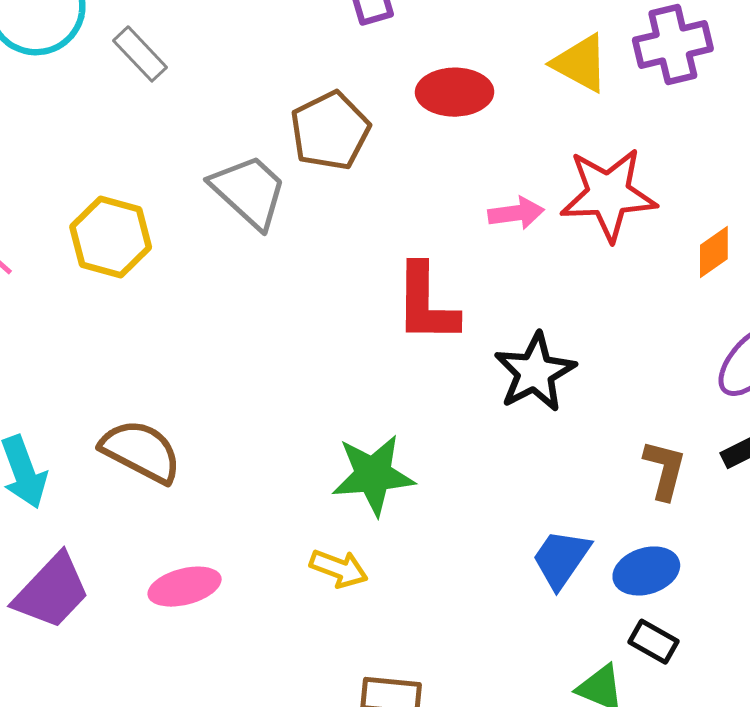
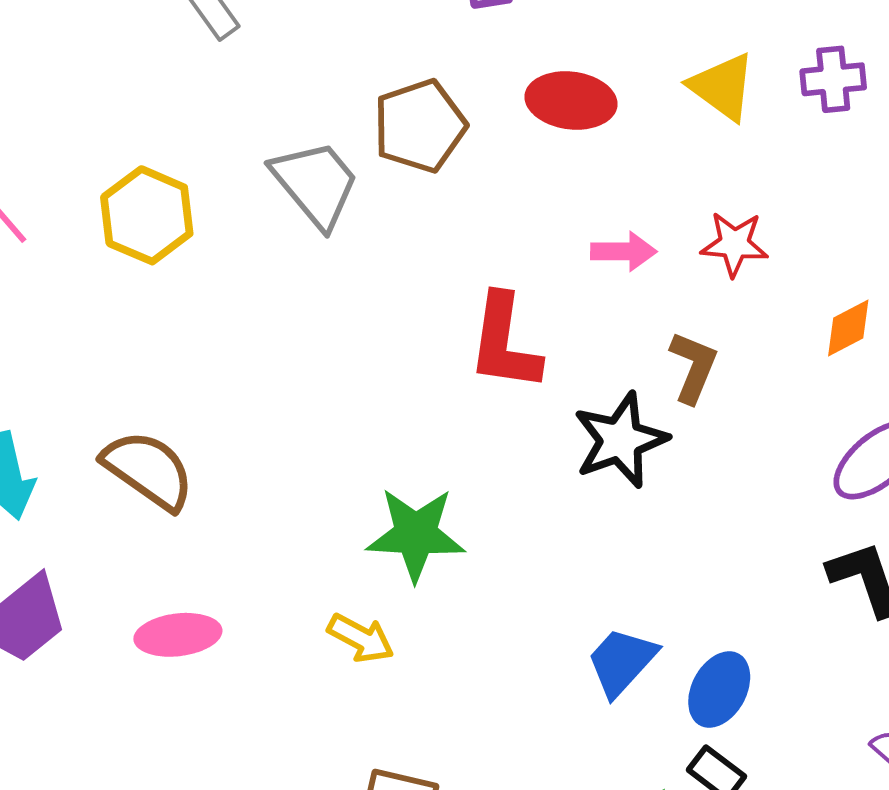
purple cross: (673, 44) -> (833, 79), size x0.7
red star: (608, 194) -> (734, 244), size x0.6
brown L-shape: (665, 470) -> (693, 367), moved
blue ellipse: (646, 571) -> (719, 689), turned -52

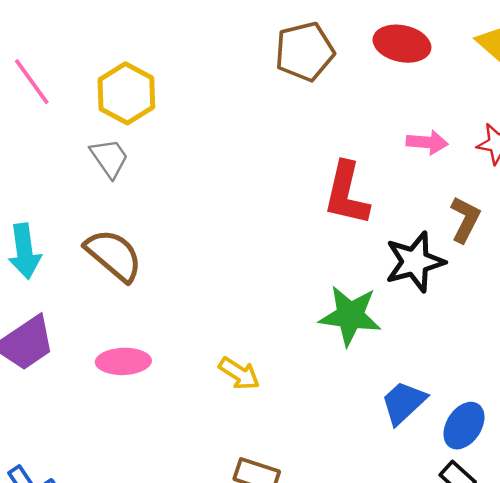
gray trapezoid: (316, 184) -> (109, 158), moved, size x0.7
green star: (416, 534) -> (350, 316), moved

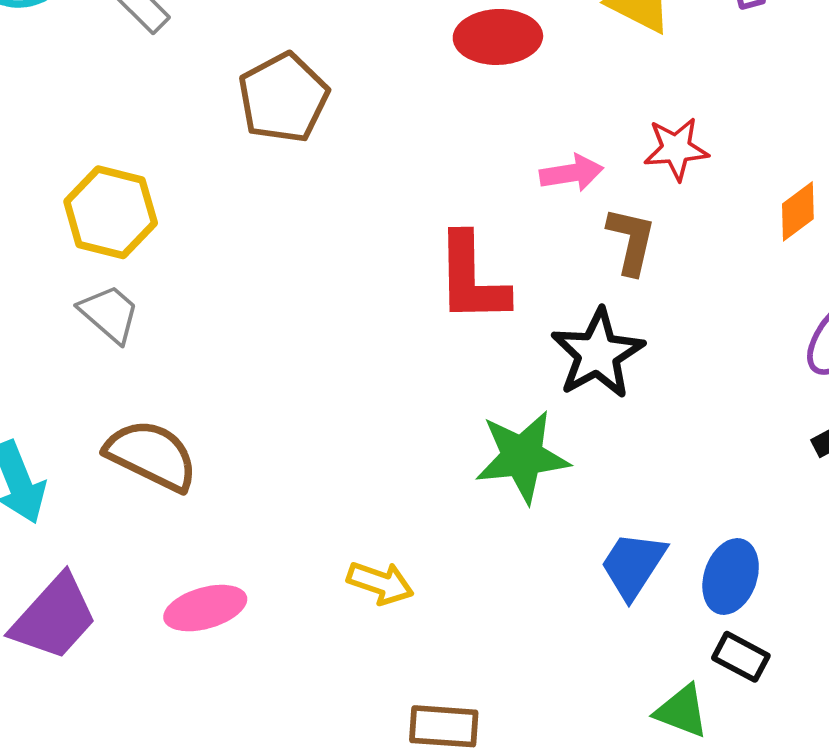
brown pentagon: (305, 52) -> (283, 98), moved
brown L-shape: (465, 220) -> (631, 241), moved

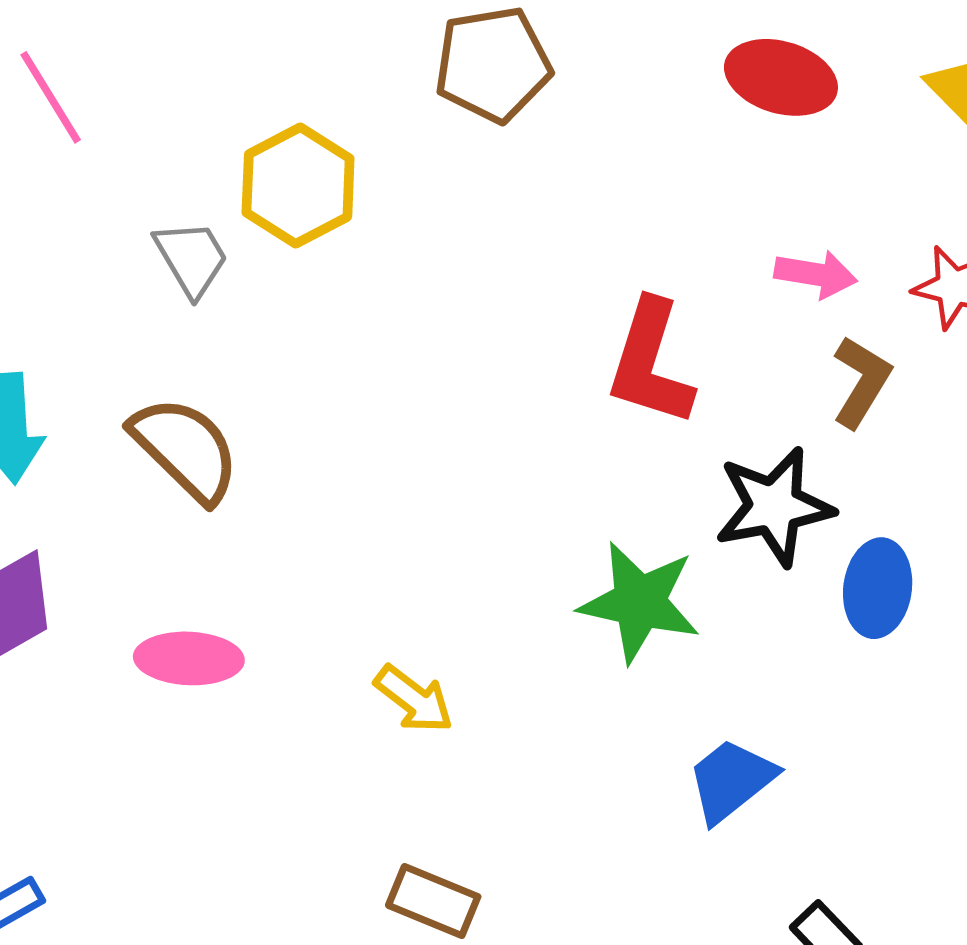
yellow hexagon: (111, 212) -> (298, 186), moved
blue ellipse: (731, 576) -> (878, 588), moved, turned -30

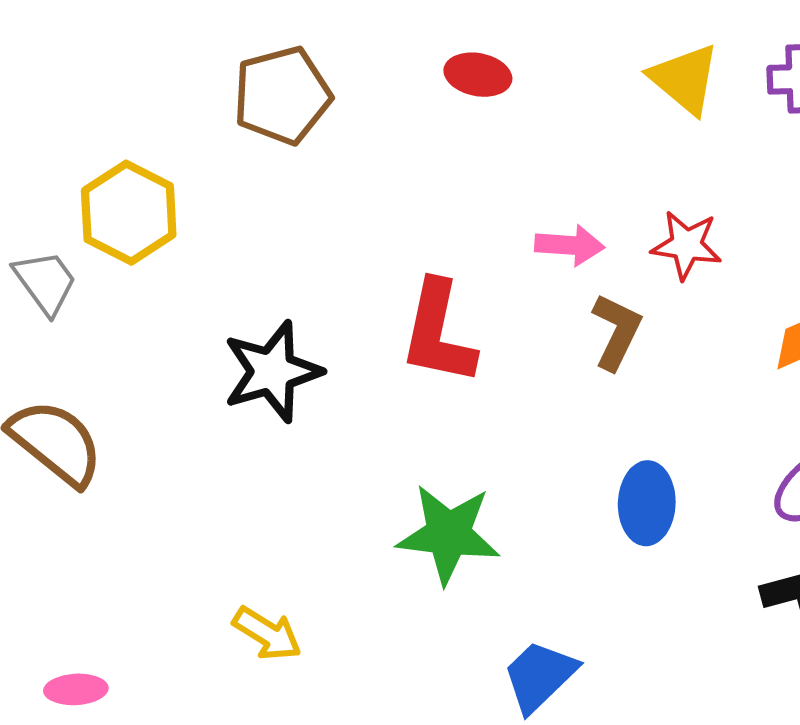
red ellipse: (781, 77) -> (478, 75), moved, size x0.7
black star: (774, 506) -> (272, 372), moved
pink ellipse: (189, 658) -> (76, 689), moved, size x0.7

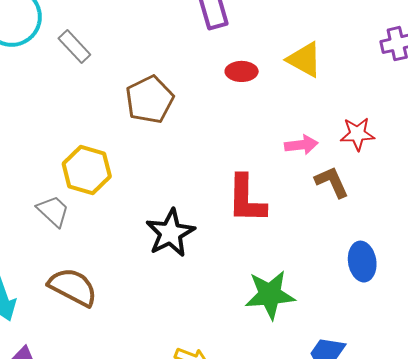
yellow triangle: (685, 79) -> (304, 60), moved
brown L-shape: (616, 332) -> (332, 182), turned -39

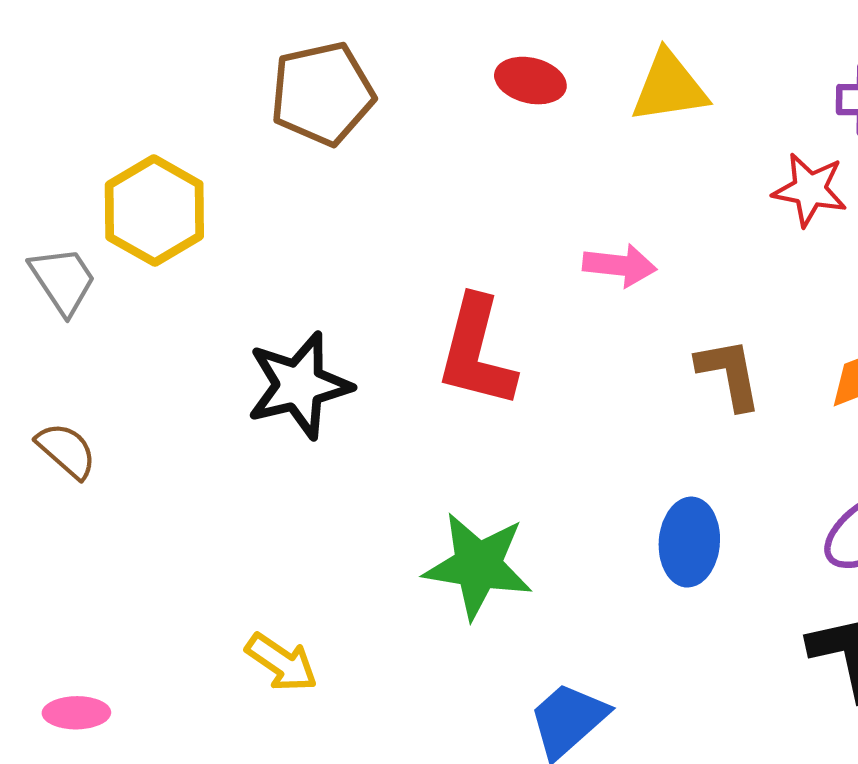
yellow triangle: (304, 60) -> (669, 87), turned -51
red star: (357, 134) -> (810, 190), moved
brown L-shape: (332, 182) -> (729, 374), moved
brown semicircle: (73, 287) -> (66, 450), size x0.6

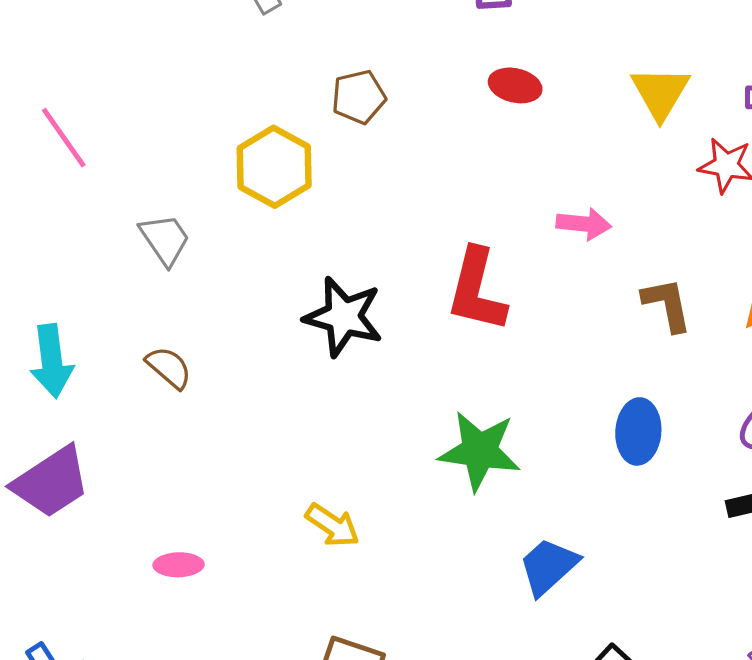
yellow triangle: (669, 87) -> (660, 93), moved, turned -50
brown pentagon: (322, 94) -> (359, 97), size x0.7
yellow hexagon: (154, 211) -> (274, 167), moved
black star: (299, 385) -> (343, 317), turned 30

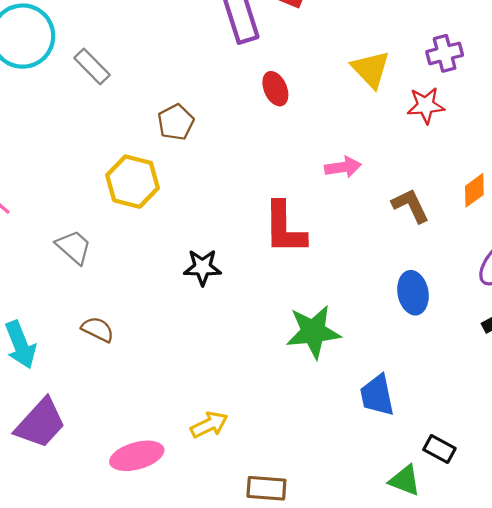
red ellipse: (515, 85) -> (275, 89), turned 68
black star: (343, 317) -> (202, 267), size x0.7
yellow arrow: (332, 525) -> (209, 425), moved, turned -45
pink ellipse: (179, 565) -> (137, 456), size x1.6
blue trapezoid: (548, 566) -> (377, 395), turned -45

